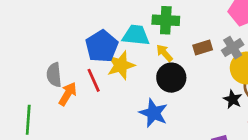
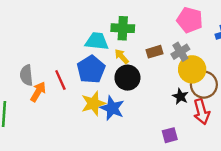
blue pentagon: (102, 46) -> (91, 69), moved
yellow star: (121, 65) -> (93, 103), moved

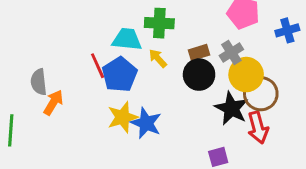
black circle: (127, 78) -> (199, 75), moved
red line: (60, 80) -> (98, 66), moved
black star: (180, 96) -> (231, 108), size x1.6

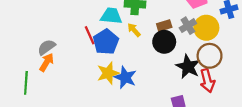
yellow circle: (246, 75) -> (206, 28), moved
gray semicircle: (39, 82) -> (46, 47), turned 60
orange arrow: (53, 103) -> (46, 62), moved

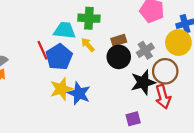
gray cross: (188, 26) -> (145, 50), moved
yellow circle: (206, 28) -> (178, 43), moved
black star: (188, 67) -> (143, 82), turned 30

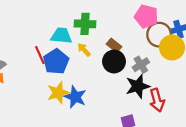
brown rectangle: (119, 40) -> (114, 45), turned 56
gray cross: (145, 50) -> (141, 65), moved
brown circle: (165, 71) -> (159, 35), moved

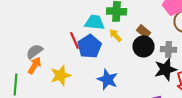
gray cross: (141, 65) -> (168, 49), turned 35
yellow star: (58, 93) -> (60, 75), moved

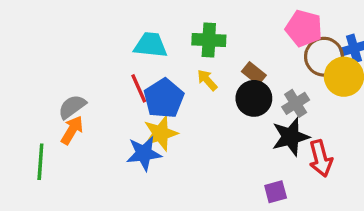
cyan trapezoid: (94, 22) -> (150, 45), moved
gray cross: (168, 49) -> (296, 103), turned -35
yellow star: (60, 75) -> (160, 133), moved
blue star: (108, 79) -> (144, 153), moved, turned -30

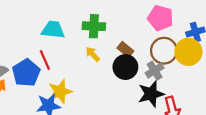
brown circle: (324, 57) -> (164, 51), moved
blue pentagon: (164, 98) -> (26, 73), moved

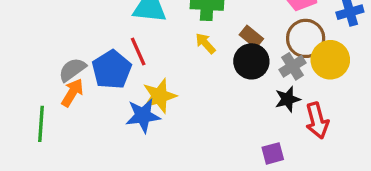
yellow circle: (188, 52) -> (330, 60), moved
black star: (151, 94) -> (288, 99), size x0.7

